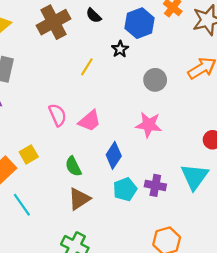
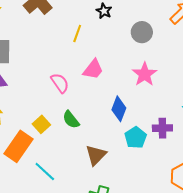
pink trapezoid: (90, 121) -> (93, 69), moved
pink star: (149, 125) -> (145, 74), turned -30
green semicircle: (73, 166) -> (71, 120), moved

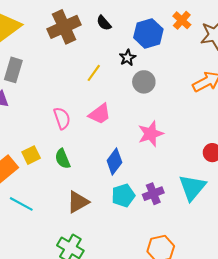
gray circle: (142, 32) -> (144, 82), moved
purple cross: (162, 128) -> (153, 194), turned -36
cyan line: (45, 171) -> (21, 204), turned -30

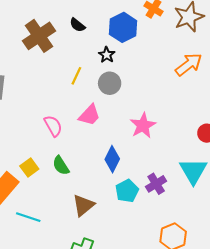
gray circle: (144, 82) -> (110, 83), moved

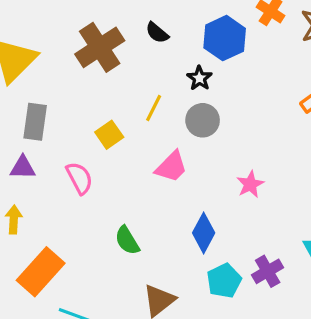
pink star: (143, 125) -> (250, 184), size x0.7
pink semicircle: (53, 126) -> (79, 178), moved
yellow square: (29, 167) -> (109, 135), moved

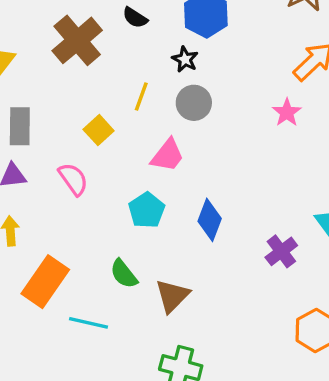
pink star: (250, 184) -> (287, 113), moved
green semicircle: (127, 240) -> (124, 274), moved
cyan pentagon: (224, 281) -> (147, 210), moved

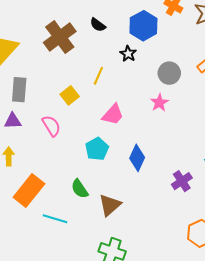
gray circle: (194, 103) -> (169, 73), moved
pink star: (287, 113) -> (159, 103), moved

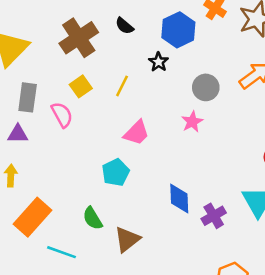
yellow square: (70, 95) -> (81, 86), moved
pink semicircle: (51, 126) -> (62, 115), moved
blue diamond: (137, 158) -> (179, 199), moved, turned -30

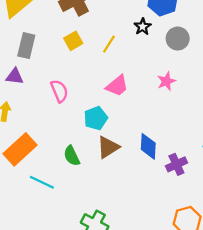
gray circle: (206, 87) -> (178, 39), moved
pink semicircle: (62, 115) -> (59, 91), moved
brown triangle: (127, 239) -> (108, 147), moved

